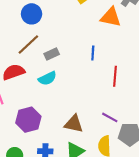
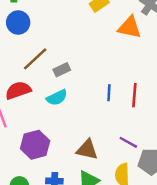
blue circle: (32, 14) -> (18, 22), moved
blue line: (93, 53) -> (109, 93), moved

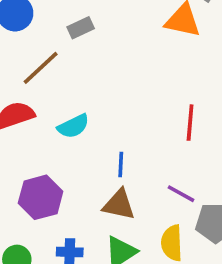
gray rectangle: (62, 70) -> (81, 28), moved
blue line: (109, 93) -> (121, 164), moved

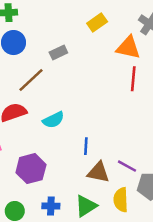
red line: (190, 123) -> (133, 79), moved
brown triangle: (119, 205) -> (98, 172), moved

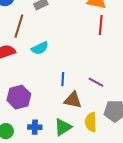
brown line: (31, 80) -> (19, 26), turned -30
cyan semicircle: (53, 120) -> (40, 48), moved
purple line: (127, 166) -> (96, 82), moved

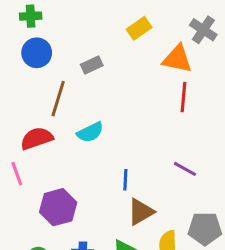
purple line: (96, 82) -> (185, 169), moved
brown triangle: (73, 100) -> (141, 212), turned -42

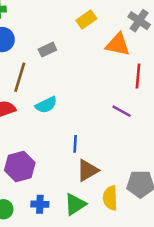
red line: (183, 97) -> (138, 76), moved
purple line: (185, 169) -> (122, 111), moved

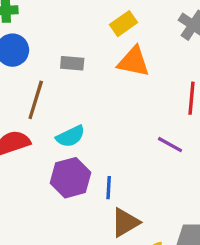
orange triangle: (118, 45) -> (133, 62), moved
gray rectangle: (47, 50) -> (72, 63), turned 30
purple hexagon: (20, 167) -> (70, 178), moved

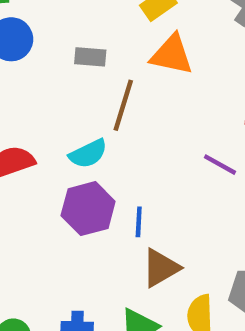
brown line: (36, 100) -> (123, 105), moved

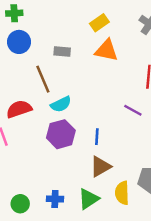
brown line: (123, 105) -> (43, 79), moved, turned -40
blue line: (139, 222) -> (97, 137), moved

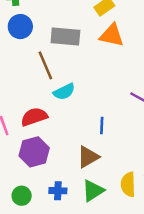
gray rectangle: (62, 52) -> (65, 37), size x1.6
red semicircle: (19, 109) -> (34, 117), moved
purple hexagon: (61, 134) -> (34, 152), moved
brown triangle: (100, 167) -> (88, 157), moved

